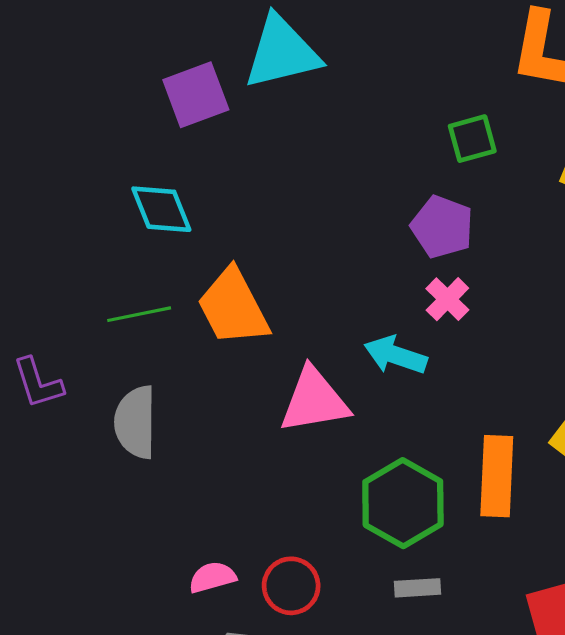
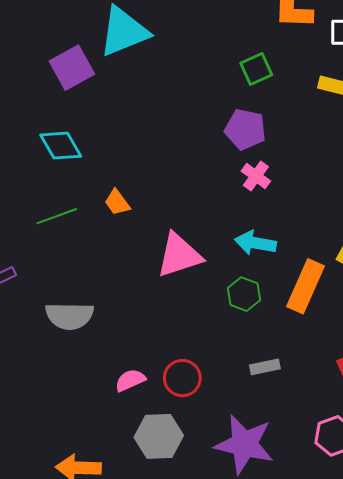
orange trapezoid: (233, 307) -> (117, 202), size x0.5
cyan arrow: (395, 355) -> (255, 243), moved
gray semicircle: (135, 422) -> (70, 316), moved, turned -81
orange rectangle: (497, 476) -> (305, 286), turned 30
green hexagon: (403, 503) -> (244, 294), moved, size x0.6

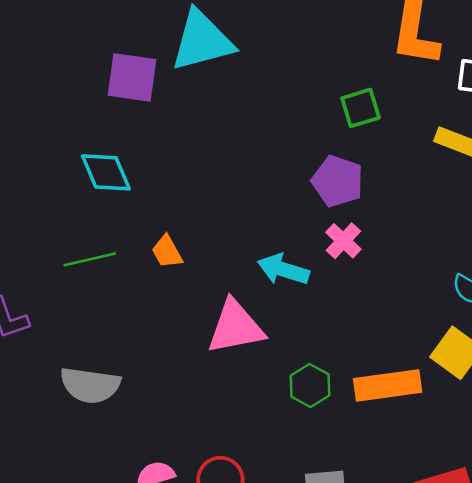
purple square: (72, 68) -> (132, 77), turned 30
cyan arrow: (255, 243) -> (283, 269), moved
orange rectangle: (305, 286) -> (388, 385), turned 51

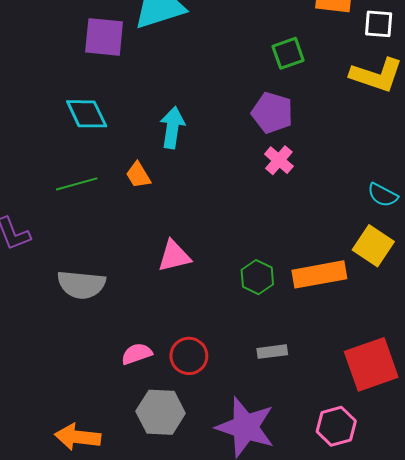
cyan arrow: (283, 269) -> (172, 128), moved, turned 84
pink triangle: (236, 327) -> (174, 256), moved, size x0.7

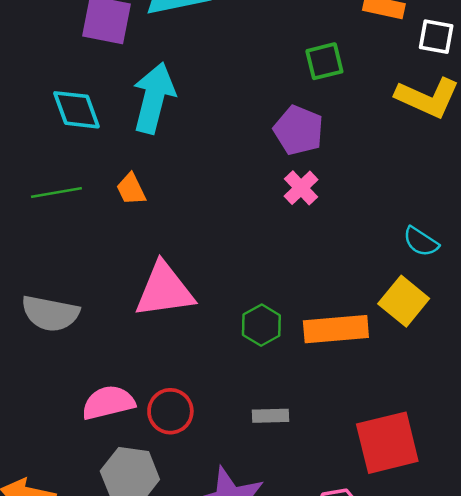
cyan arrow: (172, 128) -> (154, 98), moved, size x1.4
pink triangle: (174, 256) -> (164, 290), size x1.5
pink semicircle: (137, 354) -> (108, 403), size x1.4

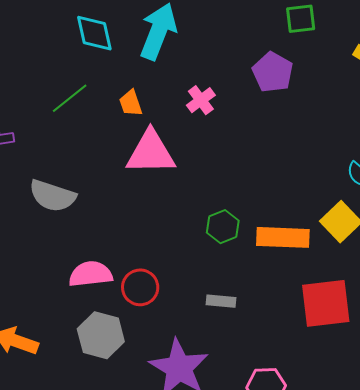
pink cross: (301, 188) -> (201, 100), moved
green line: (56, 192) -> (70, 98), turned -36
pink triangle: (164, 290) -> (151, 152), moved
red square: (387, 443) -> (326, 303), moved

